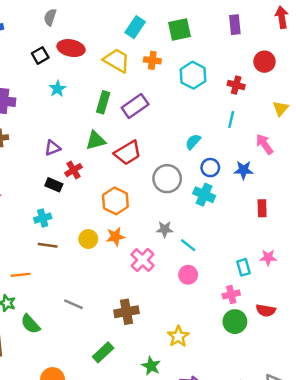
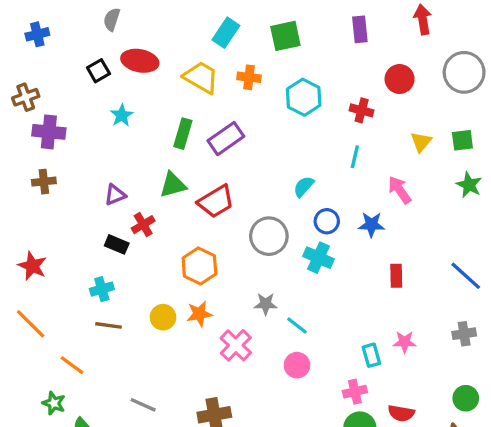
orange line: (21, 275) -> (72, 365), turned 42

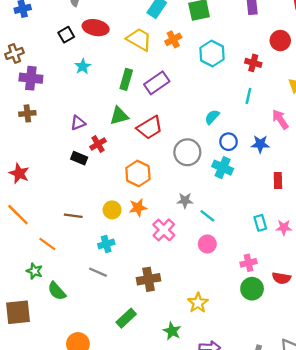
orange cross: (249, 77) -> (173, 39), turned -35
cyan cross: (102, 289) -> (106, 244), moved
cyan rectangle: (371, 355) -> (260, 223), moved

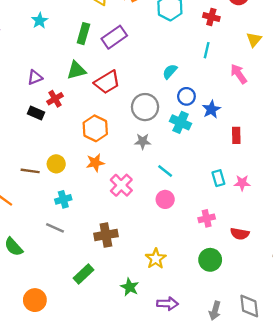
blue star: (260, 144) -> (211, 109), moved, turned -30
gray star: (185, 200) -> (143, 141), moved
yellow circle: (112, 210) -> (56, 164), moved
green circle: (252, 289) -> (210, 260), moved

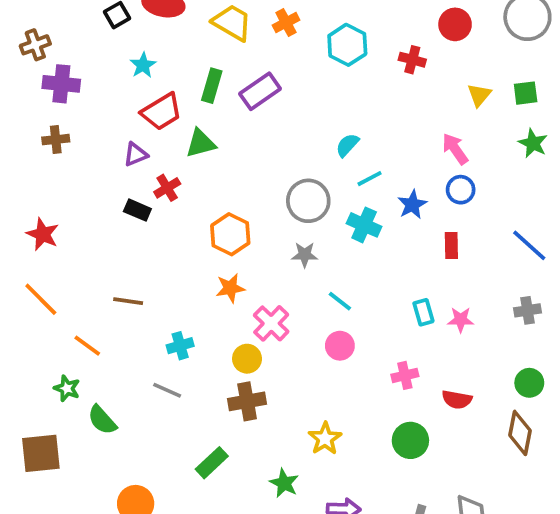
cyan line: (207, 50) -> (370, 179), moved, turned 49
red trapezoid: (107, 82) -> (162, 112), moved
blue circle: (186, 96) -> (461, 190), moved
yellow circle: (56, 164) -> (247, 359), moved

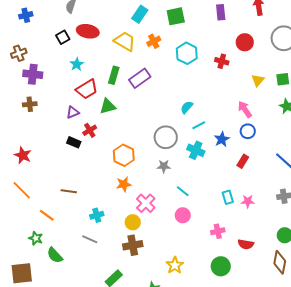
red rectangle: (451, 245) -> (243, 161), turned 32

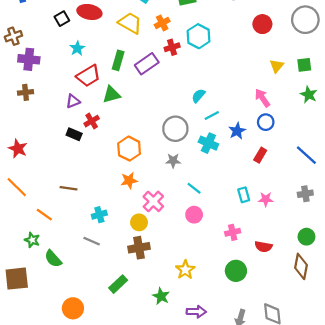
red cross: (222, 61) -> (172, 47), moved, turned -32

